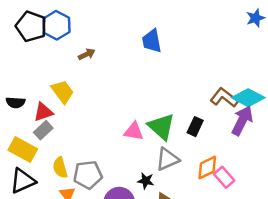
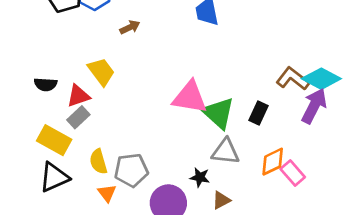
pink triangle: (134, 131) -> (190, 97), moved, size x1.5
gray triangle: (167, 159) -> (226, 152), turned 30

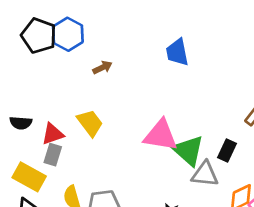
yellow trapezoid: (101, 72) -> (90, 123), moved
gray rectangle: (78, 117) -> (53, 155), turned -30
gray triangle: (226, 152) -> (205, 174), moved

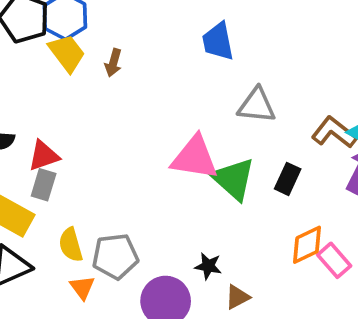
brown arrow: (102, 67) -> (113, 63), turned 132
yellow trapezoid: (90, 123) -> (67, 53), moved
gray triangle: (205, 174) -> (257, 105), moved

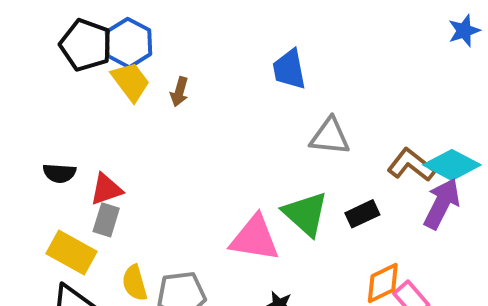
pink triangle: (195, 158) -> (255, 238), moved
black rectangle: (288, 179) -> (362, 214), turned 40

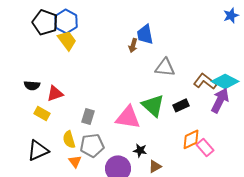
brown arrow: (179, 92) -> (133, 45), moved
gray rectangle: (106, 220) -> (88, 116), moved
yellow rectangle: (72, 252) -> (42, 113), moved, size x0.7

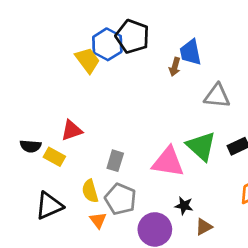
blue hexagon: (66, 21) -> (107, 44), moved
black pentagon: (45, 22) -> (132, 36), moved
black semicircle: (32, 85) -> (31, 146), moved
gray pentagon: (92, 145) -> (120, 199), turned 30

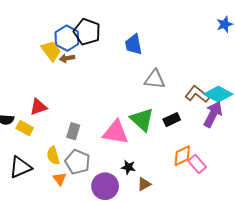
brown arrow: (175, 67) -> (67, 58), moved, turned 64

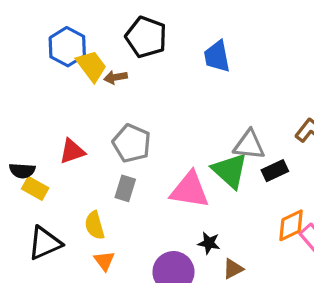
blue hexagon: (67, 38) -> (67, 47), moved
gray triangle: (155, 79) -> (249, 145), moved
yellow rectangle: (25, 128) -> (35, 188), moved
gray pentagon: (78, 162) -> (132, 143), moved

